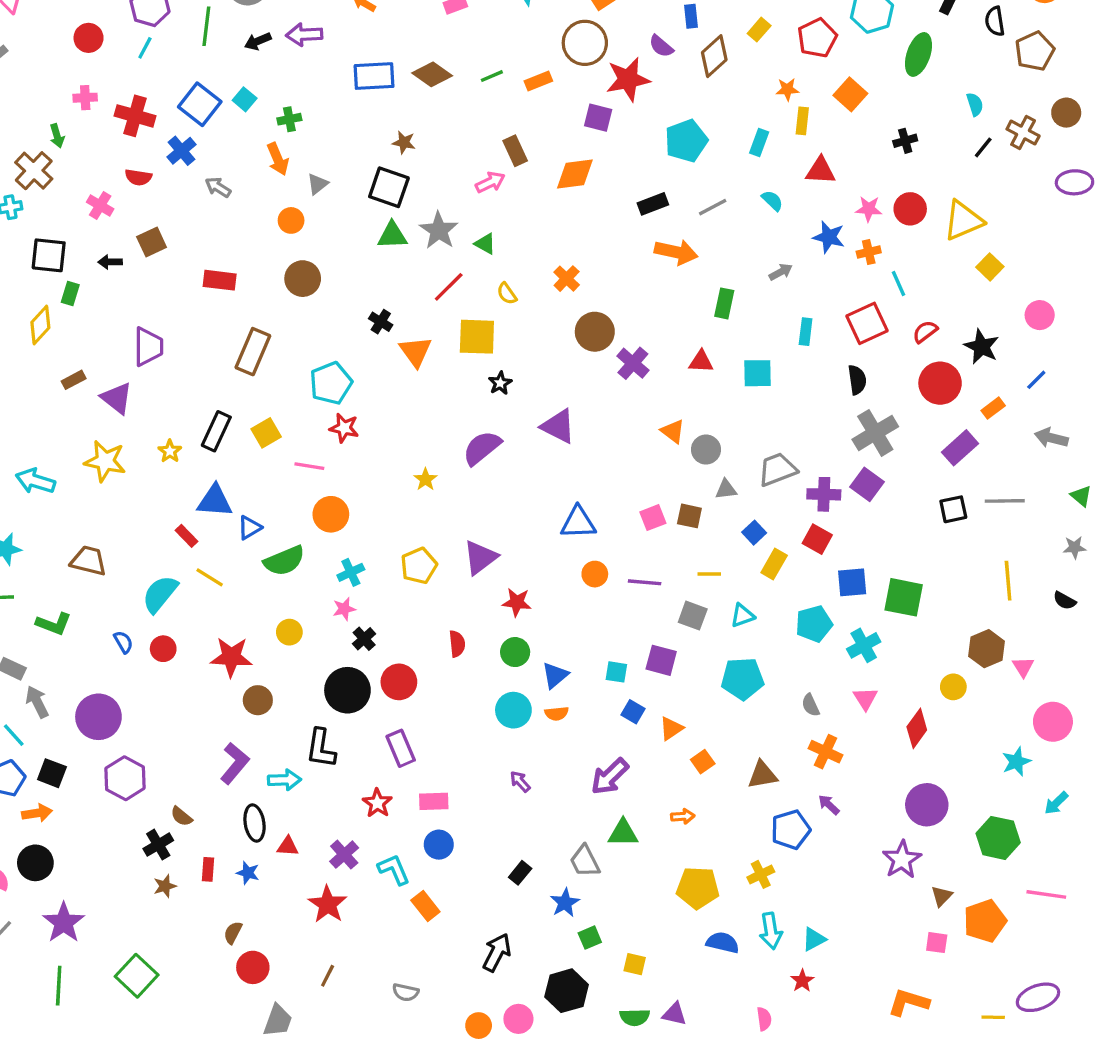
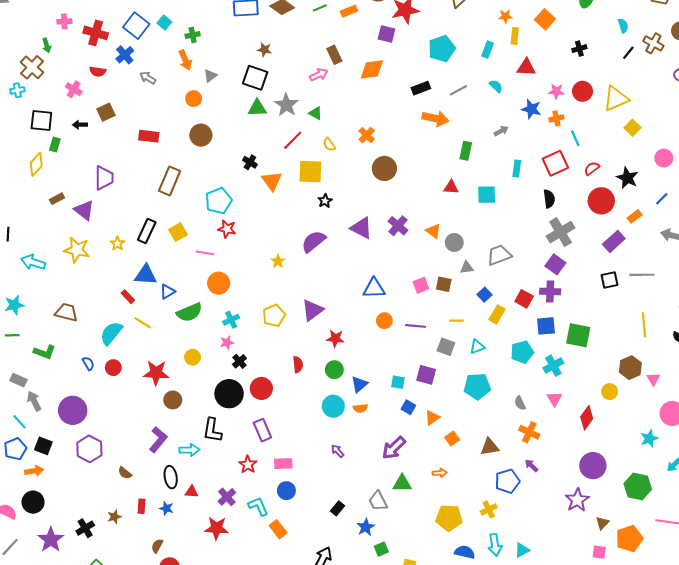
purple cross: (633, 363) -> (398, 226), moved
purple cross: (824, 494) -> (550, 291), moved
black cross: (158, 845) -> (85, 528), moved
red star: (328, 904) -> (217, 528), turned -30

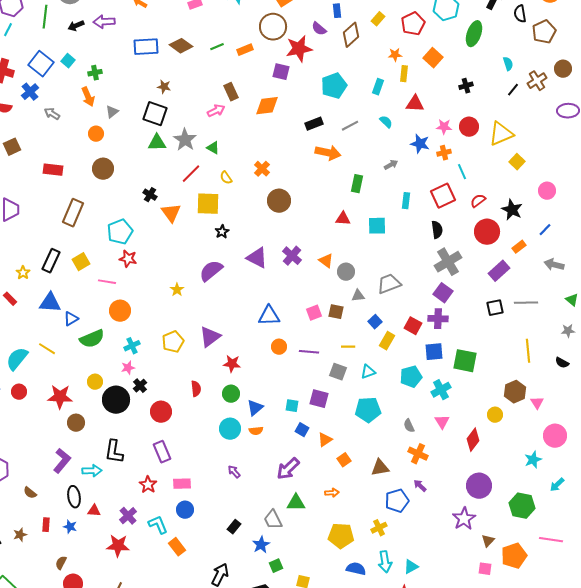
brown cross: (653, 43) -> (537, 81), turned 30
red rectangle: (128, 297) -> (10, 299), moved
black circle: (229, 394) -> (116, 400), moved

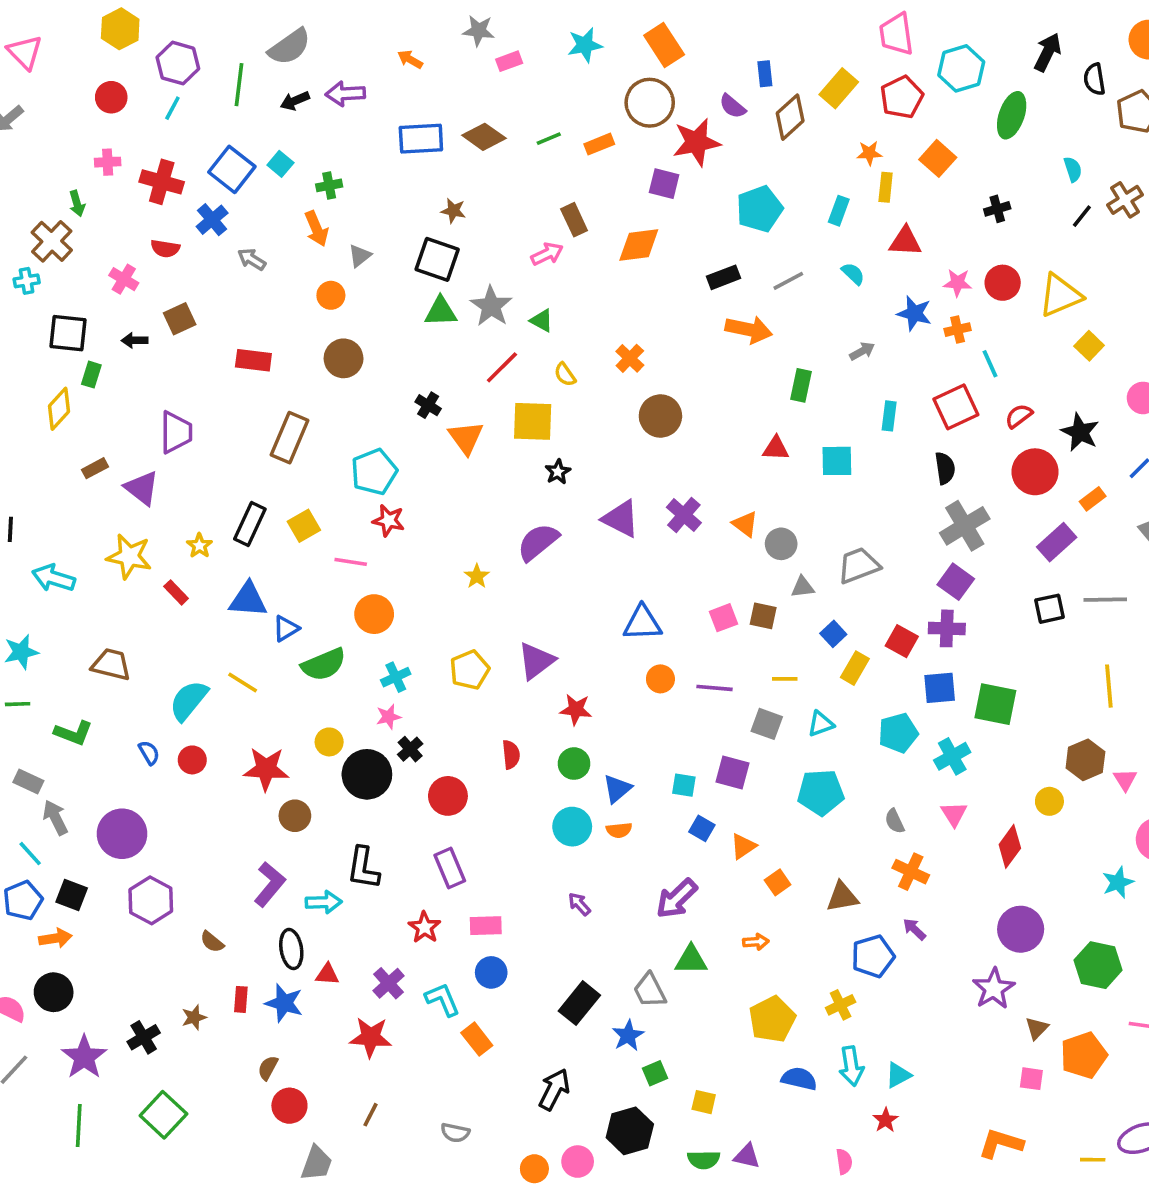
yellow rectangle: (378, 19) -> (839, 88), size x1.5
blue star: (70, 527) -> (284, 1003), size x1.5
black rectangle: (234, 527) -> (579, 1003), size x1.6
yellow pentagon: (341, 536) -> (772, 1019), turned -30

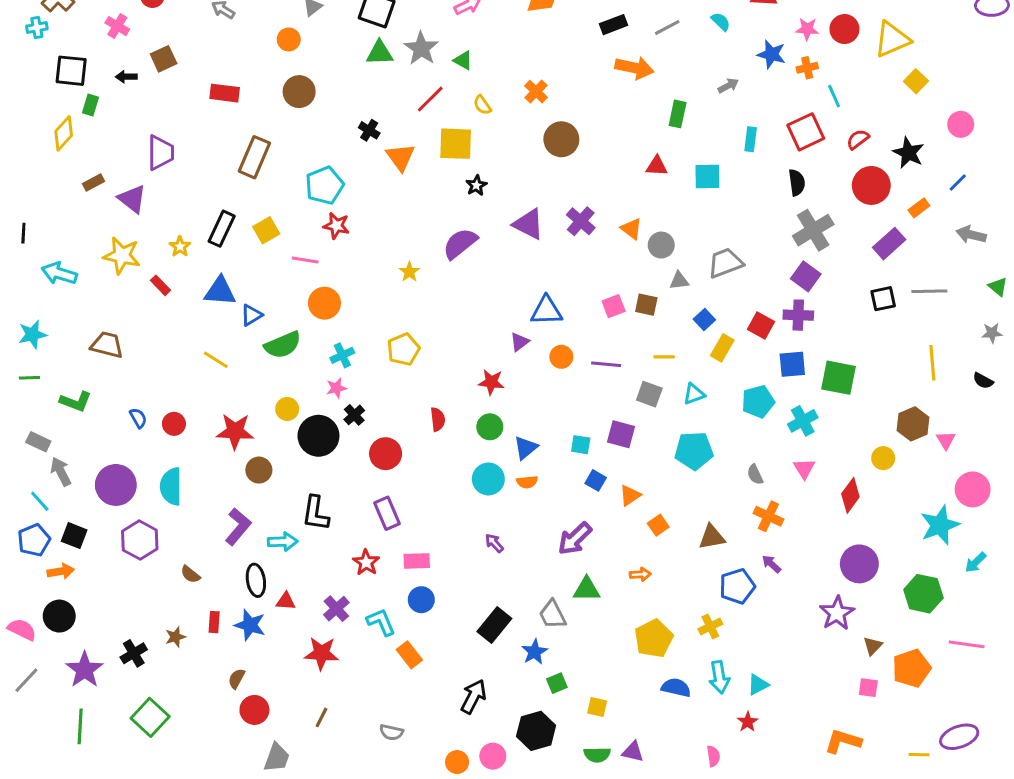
purple triangle: (536, 661) -> (520, 342), moved, size x0.6
cyan semicircle: (189, 701) -> (171, 486), moved, turned -39
cyan star: (1118, 882) -> (940, 525), size x1.5

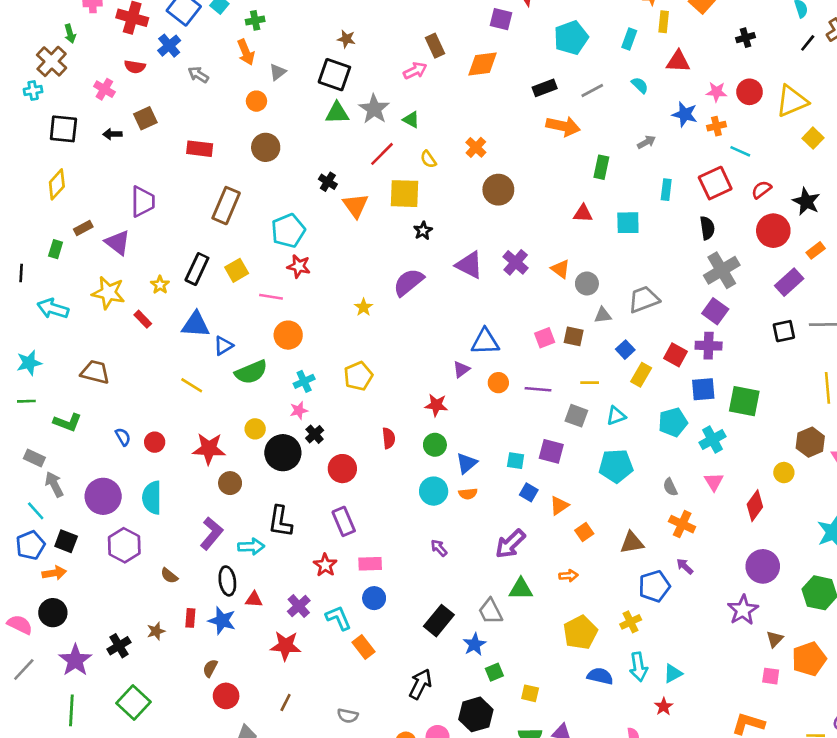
cyan line: (834, 96) -> (740, 151), turned -42
green rectangle: (91, 105) -> (56, 249), moved

